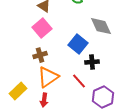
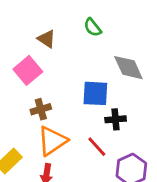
pink square: (42, 28) -> (28, 70), moved
blue square: (78, 44) -> (95, 93), turned -36

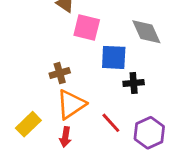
pink square: (28, 70) -> (87, 28), moved, turned -36
red line: (97, 147) -> (111, 123), moved

